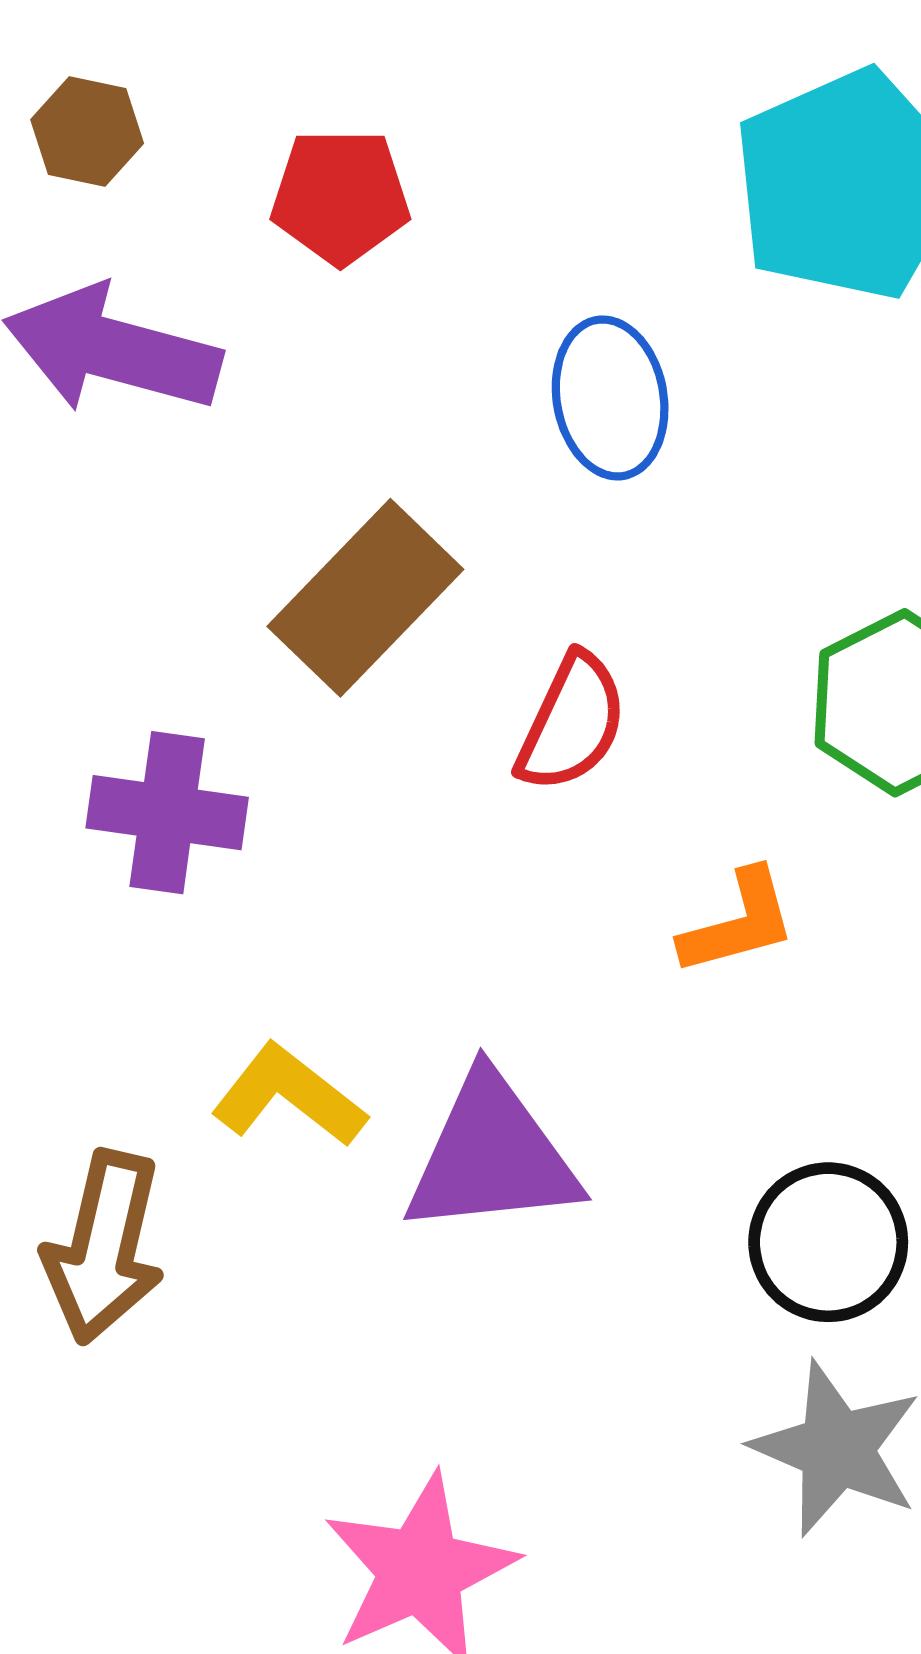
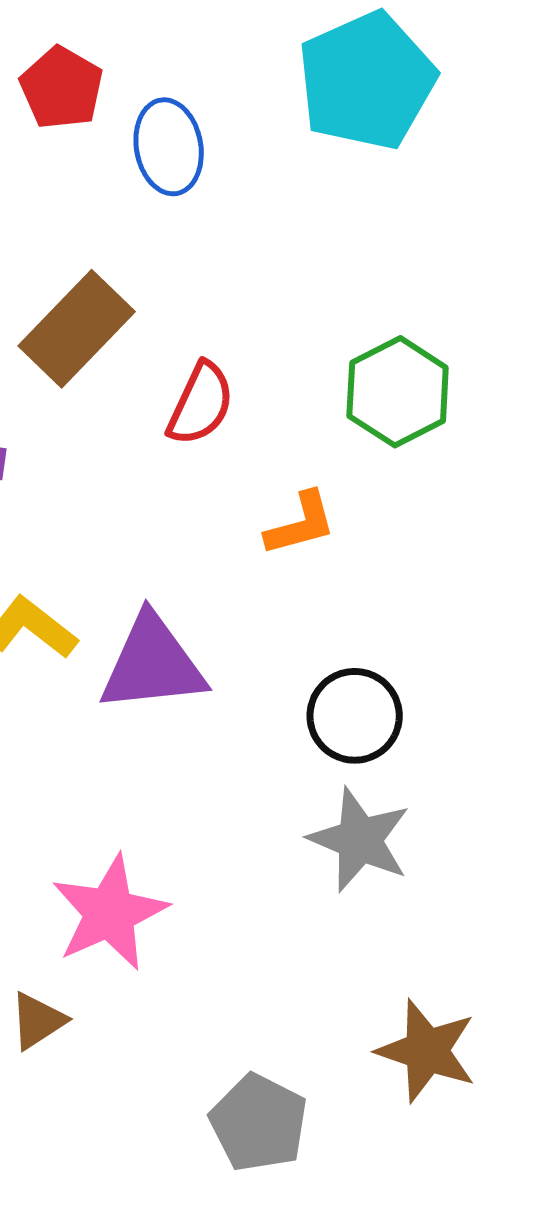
red pentagon: (340, 196) -> (62, 88), turned 30
blue ellipse: (610, 398) -> (169, 147), moved

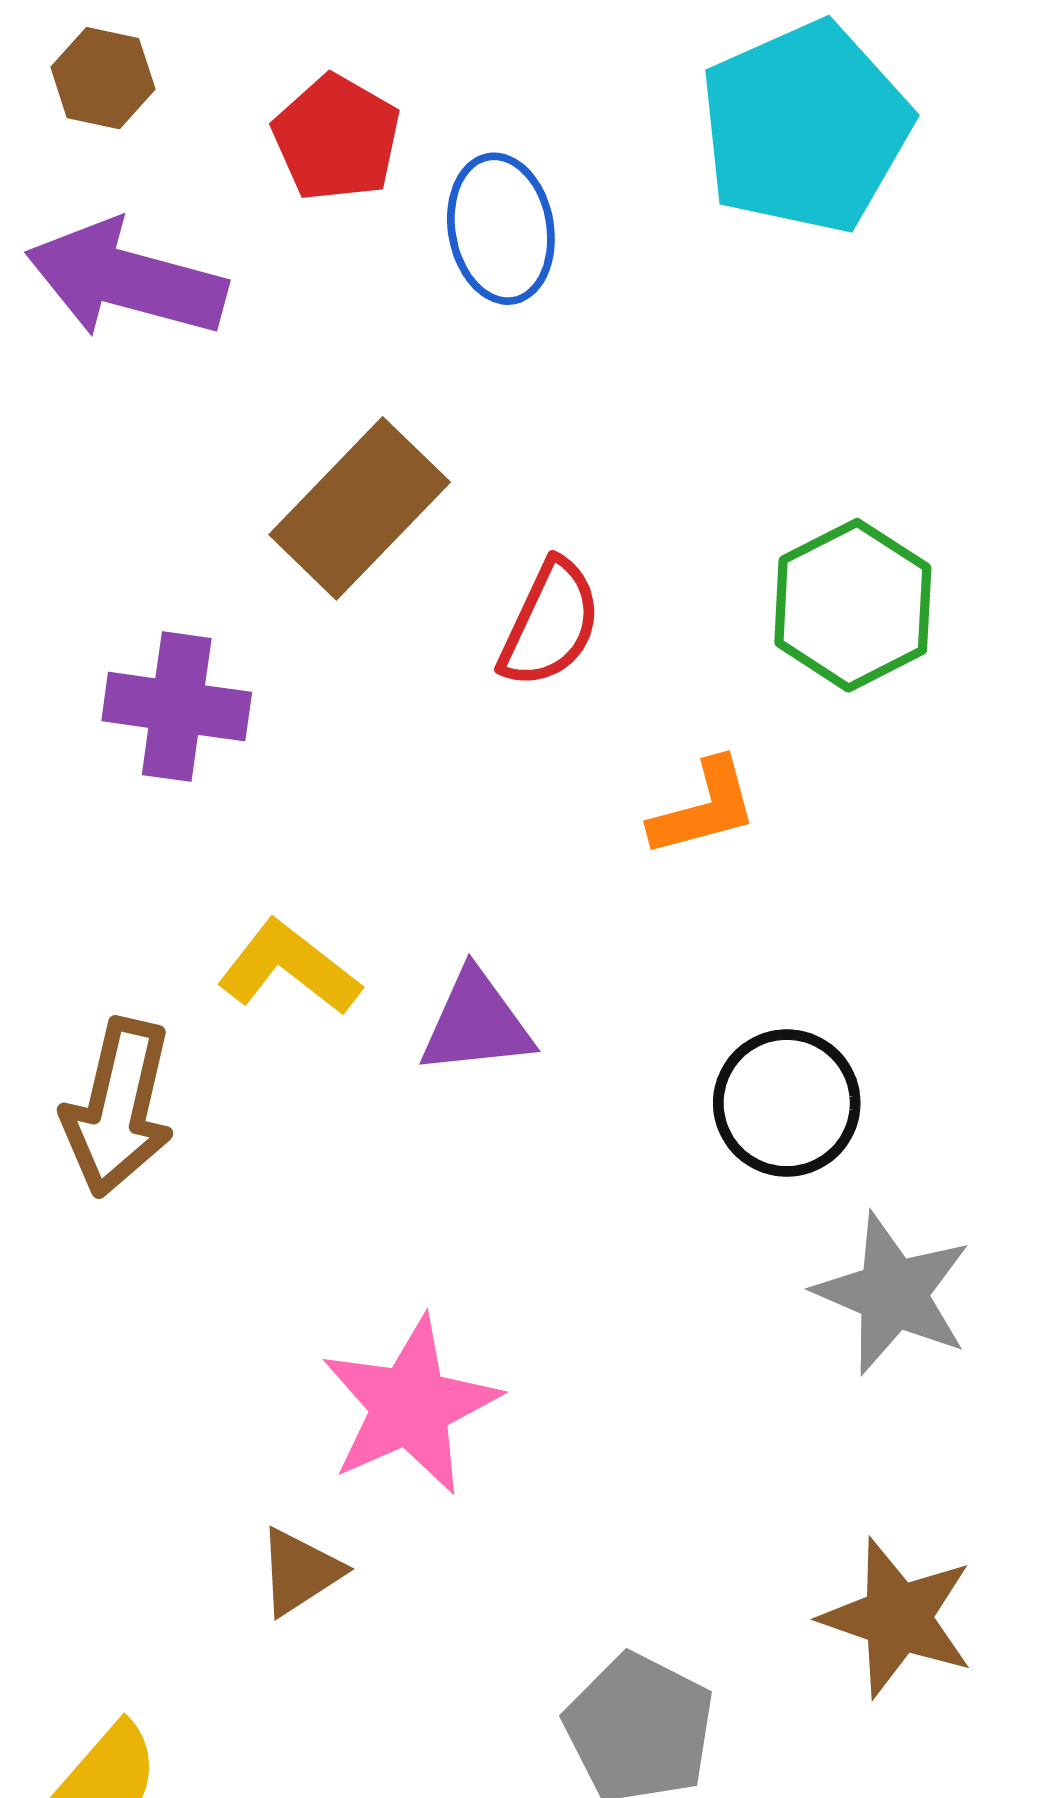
purple triangle: (153, 664) -> (476, 1023), size x0.7
gray star: (360, 840) -> (893, 1294), moved

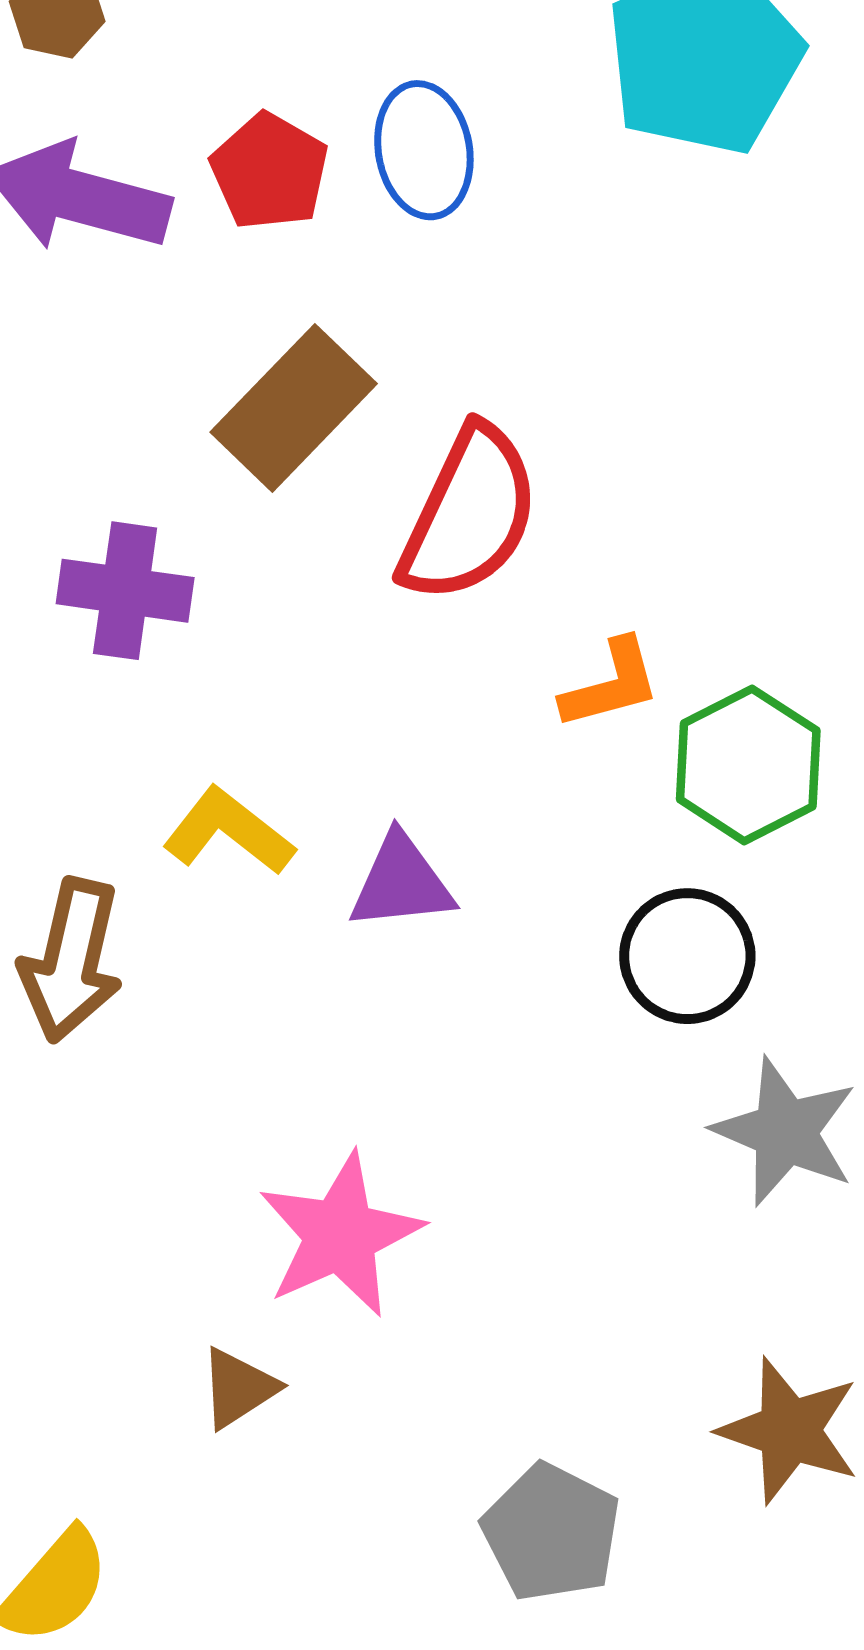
red pentagon: (337, 138) -> (270, 171), moved
green hexagon: (853, 605) -> (748, 765), moved
red semicircle: (550, 624) -> (469, 514), size x1.5

